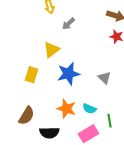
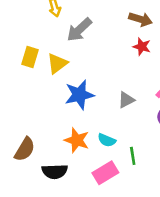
gray arrow: (68, 24) -> (79, 30), size x1.5
yellow rectangle: (31, 75) -> (30, 57), moved
gray triangle: (104, 78) -> (126, 100), turned 48

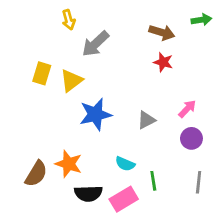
orange star: (77, 140) -> (69, 164), moved
black semicircle: (55, 171) -> (88, 193), moved

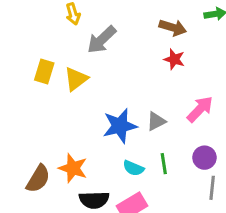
pink arrow: (187, 109) -> (200, 109), size x1.4
blue star: (95, 114) -> (120, 126), moved
purple circle: (191, 138) -> (204, 158), moved
green line: (153, 181) -> (164, 164), moved

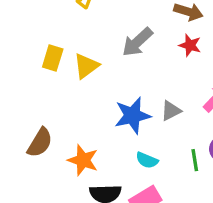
gray arrow: (102, 40) -> (137, 42), moved
green line: (164, 164) -> (195, 160), moved
brown semicircle: (38, 179) -> (40, 143), moved

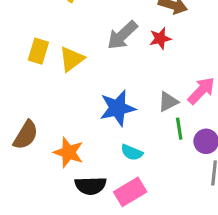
red star: (190, 45) -> (160, 38), moved, turned -30
gray triangle: (171, 111) -> (168, 102), moved
green line: (195, 160) -> (179, 129), moved

